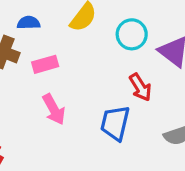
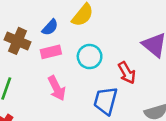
blue semicircle: (29, 23) -> (50, 27), moved, turned 132
cyan circle: (132, 34) -> (90, 57), moved

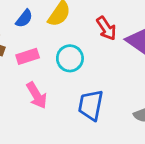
blue semicircle: (50, 27) -> (24, 18), moved
red arrow: (127, 73) -> (106, 28), moved

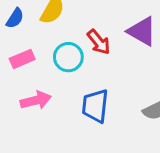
red arrow: (106, 28) -> (99, 42), moved
pink arrow: (37, 95) -> (36, 100), turned -68

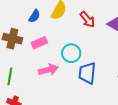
red arrow: (99, 42) -> (87, 19), moved
cyan circle: (68, 57) -> (71, 53), moved

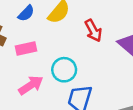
pink arrow: (48, 70) -> (31, 85), turned -30

